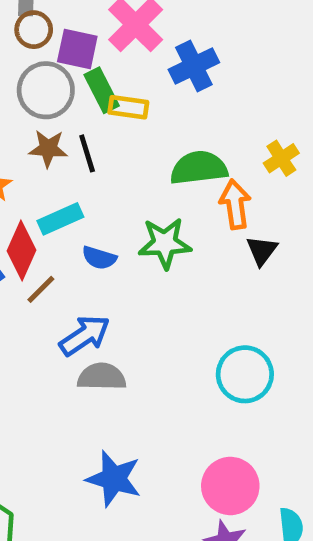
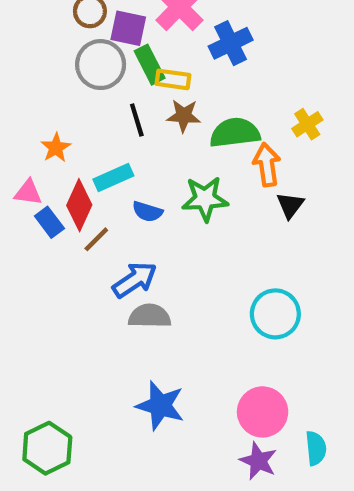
brown star: (48, 149) -> (184, 116), moved

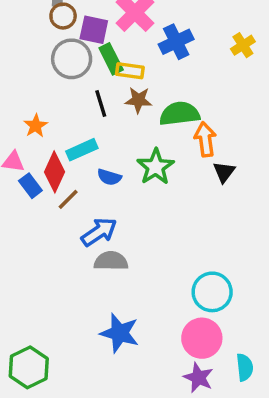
yellow cross: (307, 124) -> (243, 45), moved
green star: (205, 199) -> (156, 167), turned -30
cyan circle: (275, 314) -> (212, 292), moved

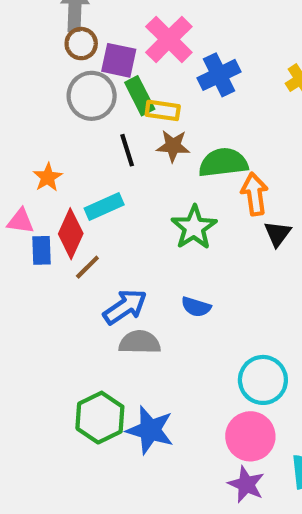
blue semicircle: (109, 177) -> (196, 307), moved
blue rectangle: (30, 186) -> (41, 250), turned 35
green hexagon: (29, 367) -> (100, 418), moved

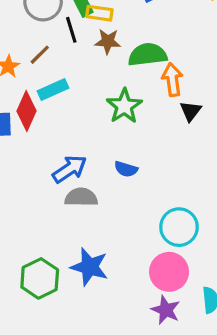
black line: (127, 150) -> (71, 30), moved
brown line: (87, 267) -> (40, 55), moved
green hexagon: (100, 418) -> (40, 278), moved

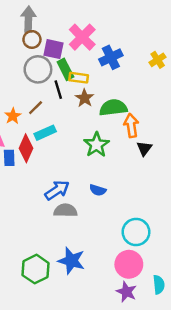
brown star: (108, 41) -> (85, 98), turned 30

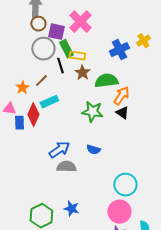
blue cross: (111, 57) -> (119, 50), moved
orange arrow: (131, 126) -> (121, 96), turned 42
green star: (97, 145) -> (92, 112), turned -30
black triangle: (144, 148) -> (122, 113), moved, turned -32
blue star: (71, 261) -> (71, 209), size x0.7

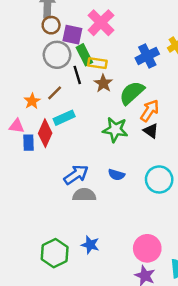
green semicircle: (106, 81) -> (132, 93), turned -35
cyan circle: (125, 185) -> (159, 179), moved

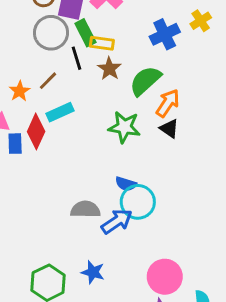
blue arrow: (76, 175) -> (117, 221), moved
cyan circle: (159, 179) -> (138, 202), moved

